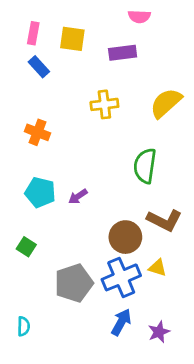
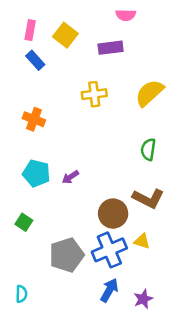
yellow square: (72, 39) -> (65, 35), turned 30
green semicircle: (145, 166) -> (148, 149), moved, size x0.7

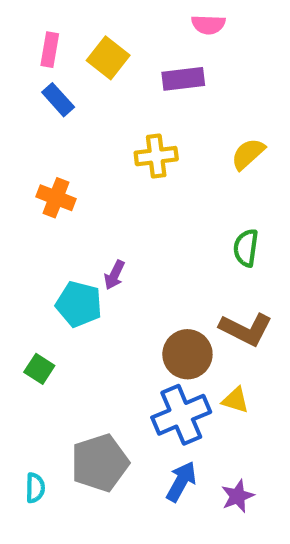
yellow semicircle: (149, 93) -> (248, 154), size x0.7
cyan pentagon: (36, 173) -> (79, 304), moved
purple arrow: (70, 177) -> (114, 275), moved, turned -30
gray pentagon: (67, 255) -> (100, 463), moved

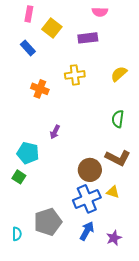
pink rectangle: (50, 50) -> (29, 14), moved
orange cross: (56, 198) -> (40, 89), moved
cyan pentagon: (79, 304) -> (28, 153), moved

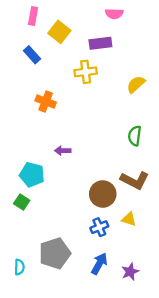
yellow cross: (75, 75) -> (86, 72), moved
purple arrow: (55, 132) -> (63, 151), turned 64
blue cross: (87, 199) -> (99, 227), size x0.6

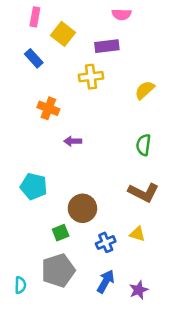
purple arrow: (63, 151) -> (73, 141), moved
brown circle: (103, 194) -> (82, 208), moved
green square: (22, 202) -> (61, 233), moved, turned 35

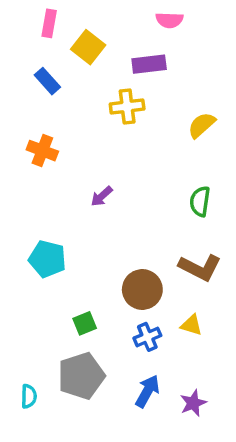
orange cross: (48, 108) -> (42, 151), moved
purple arrow: (73, 141) -> (102, 196), turned -42
brown circle: (82, 208) -> (142, 289), moved

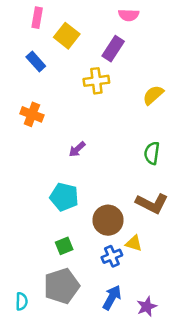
purple rectangle: (149, 64) -> (113, 49), turned -50
cyan pentagon: (47, 259) -> (64, 197), moved
yellow triangle: (191, 325) -> (134, 243), moved

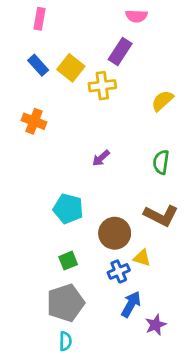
yellow square: (67, 36) -> (71, 68), moved
purple arrow: (77, 149) -> (101, 158), moved
blue arrow: (112, 298) -> (131, 304), moved
cyan semicircle: (22, 301) -> (65, 341), moved

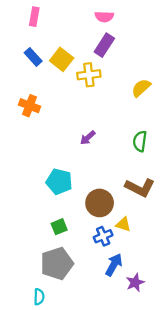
pink semicircle: (136, 16) -> (104, 17), moved
cyan semicircle: (65, 341) -> (39, 297), moved

